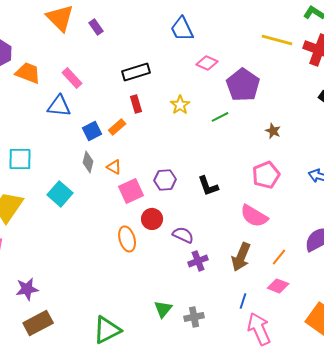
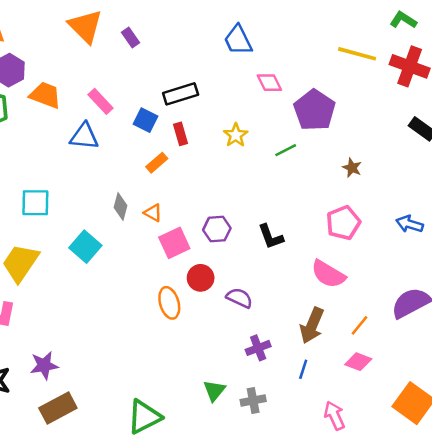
pink diamond: (207, 63) -> (269, 83), turned 40
blue square: (92, 131) -> (145, 120), moved, turned -36
purple cross: (198, 261) -> (258, 348), moved
blue line: (243, 301) -> (303, 369), moved
pink arrow: (259, 329) -> (334, 416), size x0.7

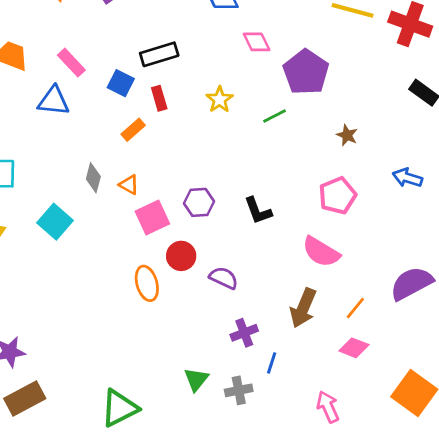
blue arrow: (410, 224) -> (407, 178), moved
blue line: (303, 369) -> (272, 363), moved

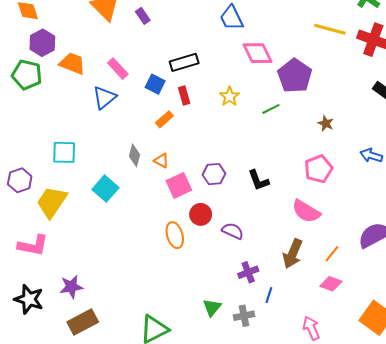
pink diamond: (257, 42) -> (257, 53), size x1.4
blue triangle: (54, 101) -> (104, 98), turned -45

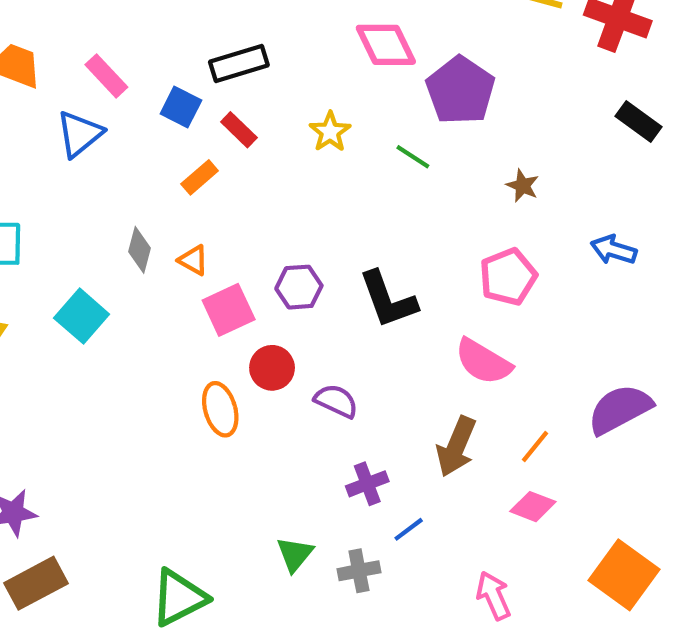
red rectangle: (184, 95) -> (239, 130), turned -30
green line: (271, 109) -> (413, 157), turned 60
black L-shape: (259, 180) -> (388, 300), size x1.4
blue line: (269, 295) -> (409, 529), turned 35

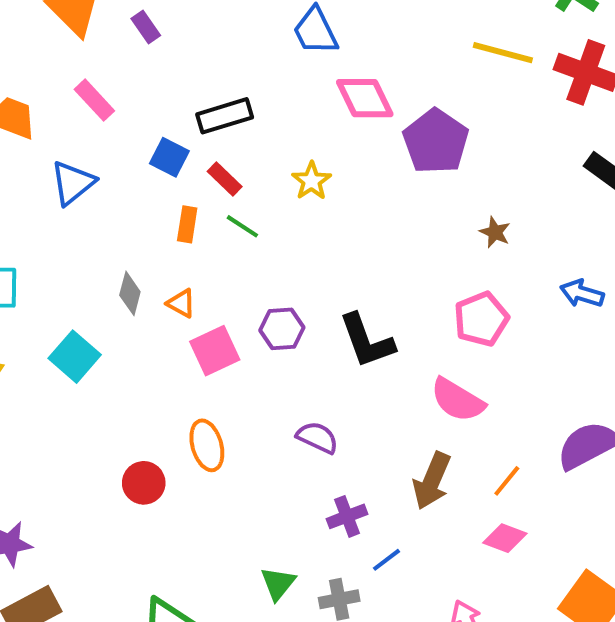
pink rectangle: (106, 76) -> (94, 100), moved
green line: (413, 157) -> (242, 226), moved
orange rectangle: (200, 177) -> (187, 224), turned -40
red circle: (272, 368) -> (144, 483), moved

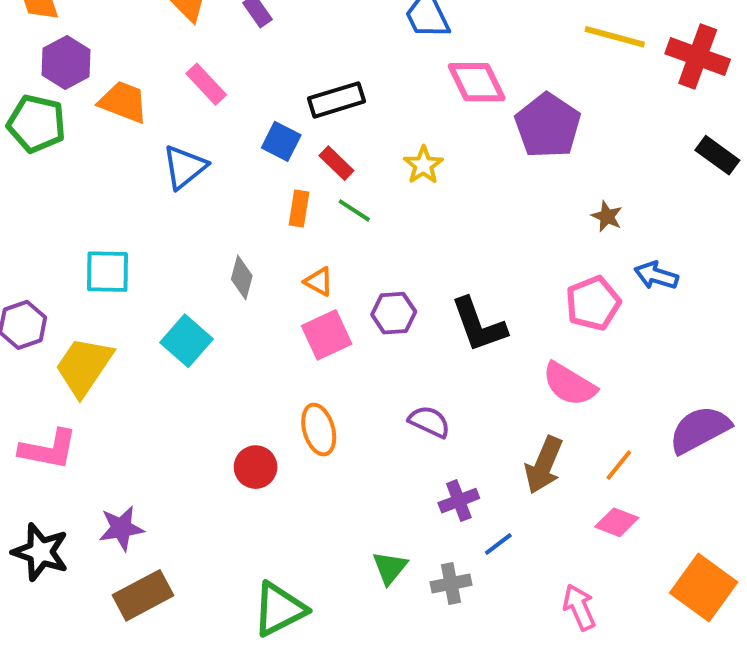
blue arrow: (582, 293) -> (656, 276), moved
orange triangle: (181, 303) -> (319, 282), moved

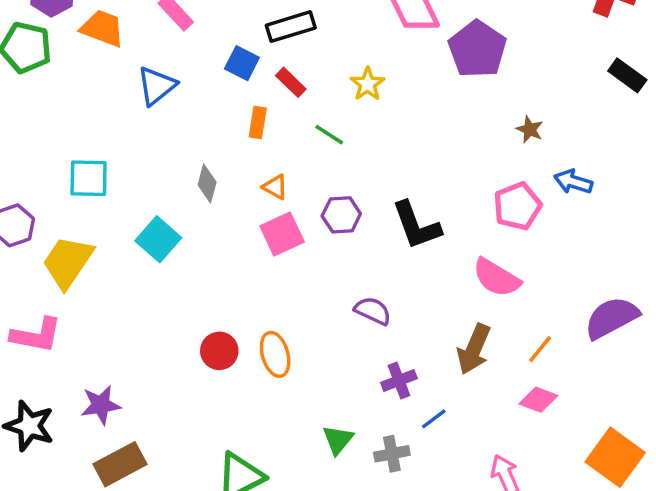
green line: (354, 210) -> (329, 135), moved
orange ellipse: (319, 430) -> (275, 354), moved

